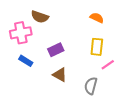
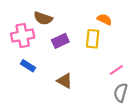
yellow rectangle: (97, 47) -> (93, 39), moved
purple rectangle: (56, 50) -> (60, 41), moved
gray semicircle: (91, 86) -> (121, 93), moved

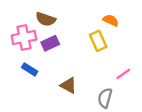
yellow rectangle: (93, 39) -> (98, 41), turned -30
purple rectangle: (60, 41) -> (50, 43), moved
gray semicircle: (121, 93) -> (105, 98), moved

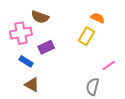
yellow rectangle: (98, 41) -> (86, 36), turned 54
purple rectangle: (50, 43) -> (46, 47), moved
brown triangle: (68, 85) -> (32, 85), moved

